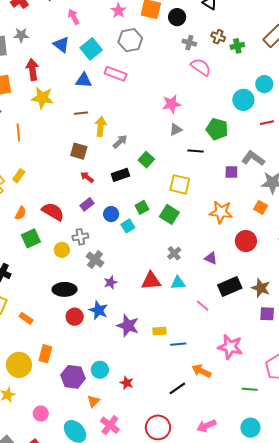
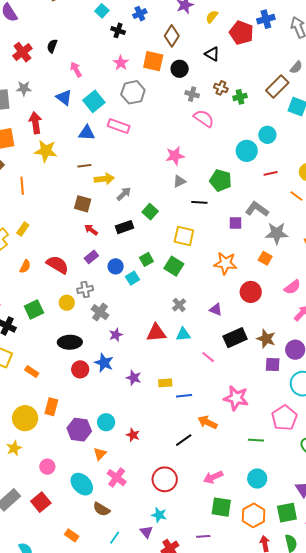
yellow arrow: (101, 126) -> (104, 179), turned 78
green square: (31, 238) -> (34, 310), moved
purple star: (128, 326) -> (134, 378), size x0.7

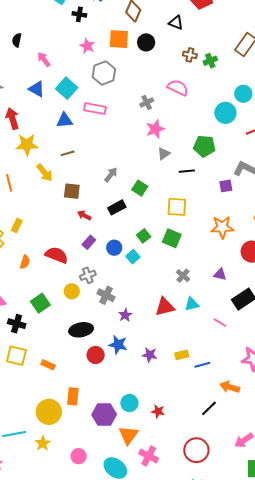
gray cross: (192, 94) -> (147, 103), moved, turned -32
yellow arrow: (104, 179) -> (45, 173), moved, turned 66
orange triangle: (100, 454) -> (128, 435), size x1.5

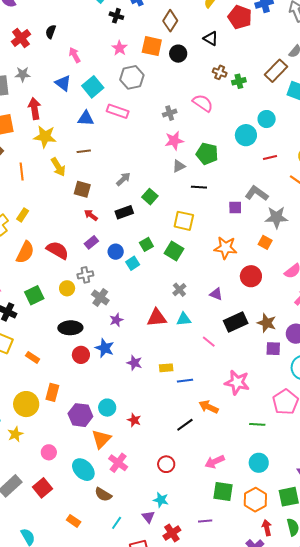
green pentagon: (204, 146) -> (207, 154), moved
orange semicircle: (25, 262) -> (25, 252), size x1.6
red circle: (196, 450) -> (166, 464), size x0.7

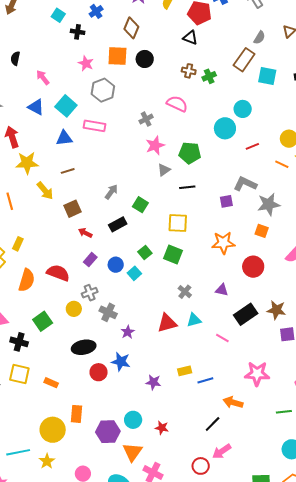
black triangle: (211, 39) -> (190, 38), moved
brown square: (82, 189) -> (72, 209), turned -30
purple star: (134, 363) -> (153, 382), moved
pink arrow: (215, 462) -> (222, 451), moved

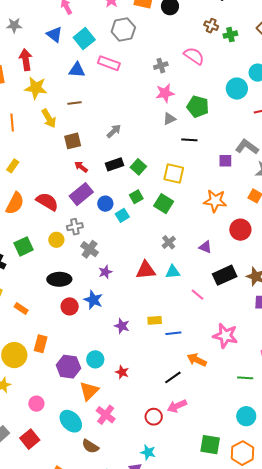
green square: (140, 205) -> (138, 167), moved
purple rectangle: (90, 260) -> (81, 194), size x1.6

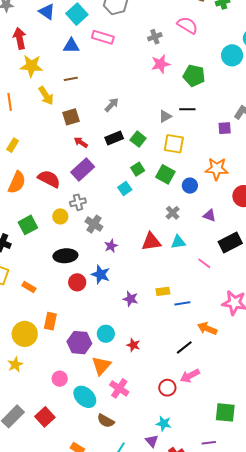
gray triangle: (169, 119) -> (165, 116), moved
blue circle: (105, 204) -> (190, 186), moved
pink circle: (36, 404) -> (60, 379), moved

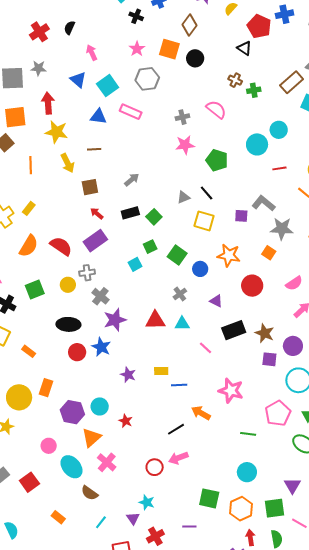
black line: (187, 109) -> (207, 193), turned 42
yellow square: (174, 144) -> (204, 221), moved
purple star: (111, 246) -> (115, 320), size x1.6

